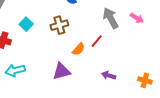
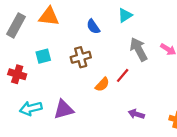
cyan square: (26, 24) -> (43, 56), turned 32
purple triangle: (61, 71) -> (64, 109), moved

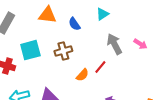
orange triangle: (49, 16) -> (47, 15), moved
cyan square: (43, 56) -> (30, 50), size x1.5

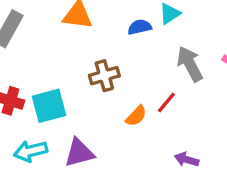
blue semicircle: (74, 24) -> (140, 27), moved, turned 112
cyan square: (30, 50) -> (49, 106), moved

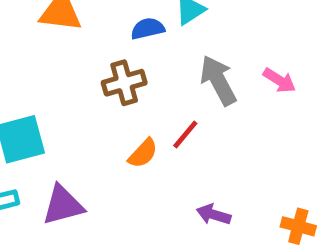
brown cross: (104, 76) -> (124, 83), moved

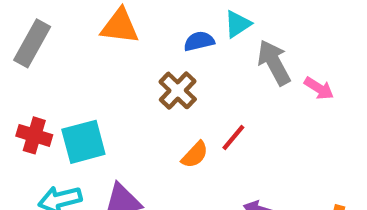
gray arrow: (218, 80) -> (274, 63), moved
brown cross: (124, 83) -> (178, 90), turned -30

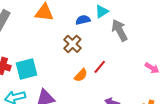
pink arrow: (319, 88) -> (152, 68), moved

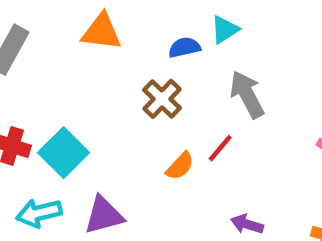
gray arrow: (120, 30) -> (247, 94), moved
cyan square: (26, 69) -> (64, 153), turned -30

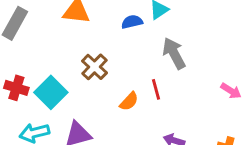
brown cross: (162, 99) -> (94, 67), moved
red line: (220, 148) -> (156, 89), turned -55

